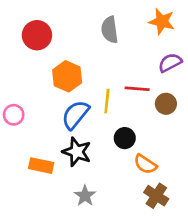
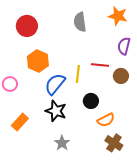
purple semicircle: (170, 63) -> (124, 46), turned -48
orange hexagon: (67, 76) -> (38, 61), moved
orange semicircle: (145, 164) -> (106, 120), turned -60
orange rectangle: (41, 166) -> (20, 122), moved, turned -60

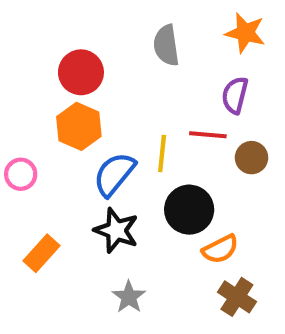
red circle: (27, 26) -> (81, 72), moved
purple semicircle: (124, 46) -> (235, 95), moved
black circle: (91, 101) -> (189, 210), size x1.5

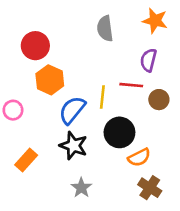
red circle: (81, 72) -> (35, 46), moved

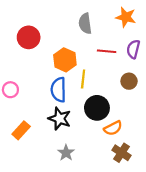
purple semicircle: (148, 60) -> (133, 49), moved
orange hexagon: (50, 80) -> (65, 60), moved
red line: (131, 85) -> (107, 51), moved
blue semicircle: (72, 110) -> (58, 90), turned -40

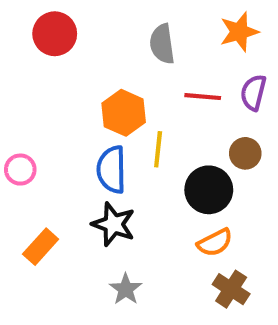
orange star: (126, 17) -> (239, 32), turned -30
red circle: (29, 37) -> (55, 34), moved
black circle: (97, 108) -> (209, 190), moved

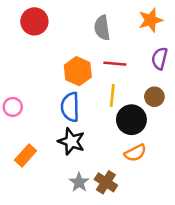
red line: (203, 97) -> (115, 64), moved
yellow line: (158, 149) -> (112, 95), moved
brown cross: (231, 289) -> (106, 182), moved

